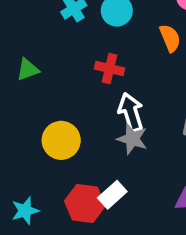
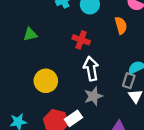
gray star: (132, 139) -> (93, 96), moved, turned 30

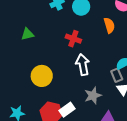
gray rectangle: (129, 81) -> (117, 75), turned -40
gray star: (93, 96) -> (93, 96), moved

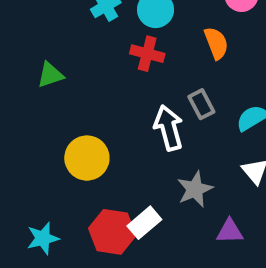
red cross: (73, 39) -> (147, 54), moved
gray rectangle: (117, 75) -> (201, 104), moved

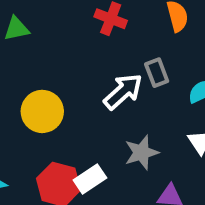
white arrow: (169, 128) -> (123, 91), turned 57

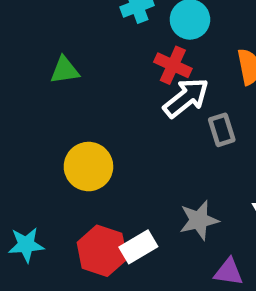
white arrow: (123, 91) -> (186, 98), moved

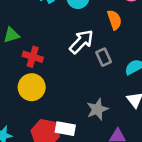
red cross: (173, 65) -> (33, 57), moved
white rectangle: (138, 247) -> (65, 129), turned 48

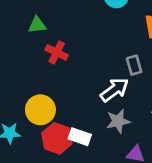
white arrow: (81, 42) -> (114, 90), moved
yellow circle: (32, 87) -> (40, 110), moved

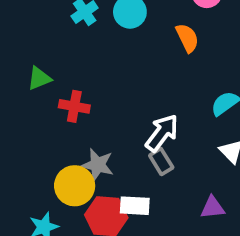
gray rectangle: (134, 65) -> (161, 162), moved
gray star: (118, 121) -> (97, 165), moved, turned -30

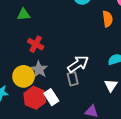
red cross: (74, 106) -> (36, 44), moved
white rectangle: (135, 206) -> (51, 97), turned 35

